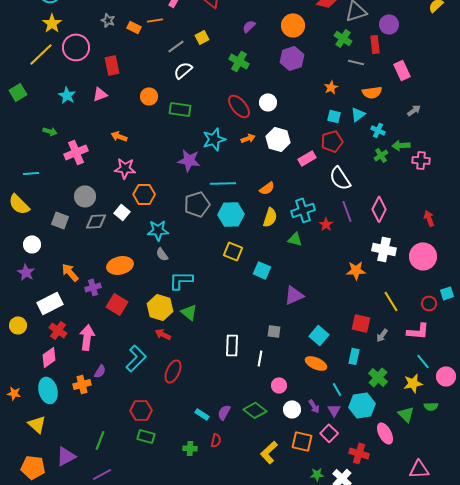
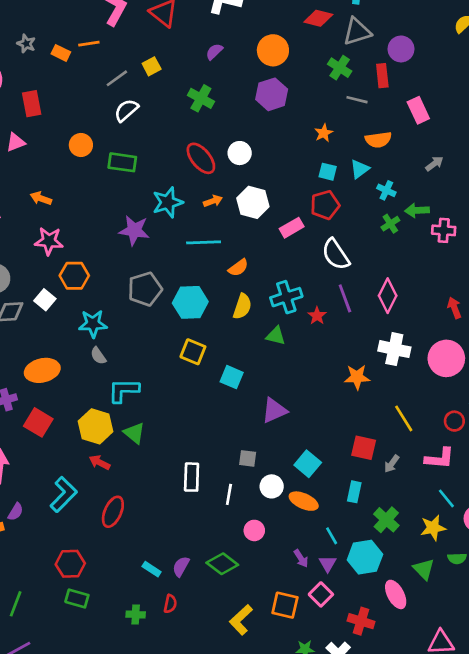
cyan line: (223, 183) -> (204, 242), moved
white circle: (292, 409) -> (272, 486), moved

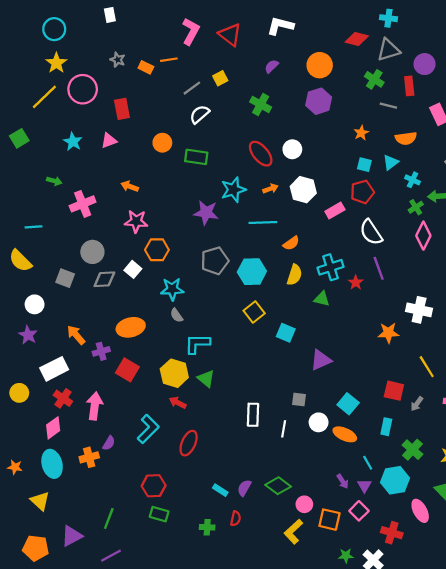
pink diamond: (388, 296) -> (423, 236), moved
yellow square: (193, 352) -> (254, 312), turned 30
pink circle: (254, 530) -> (304, 504), moved

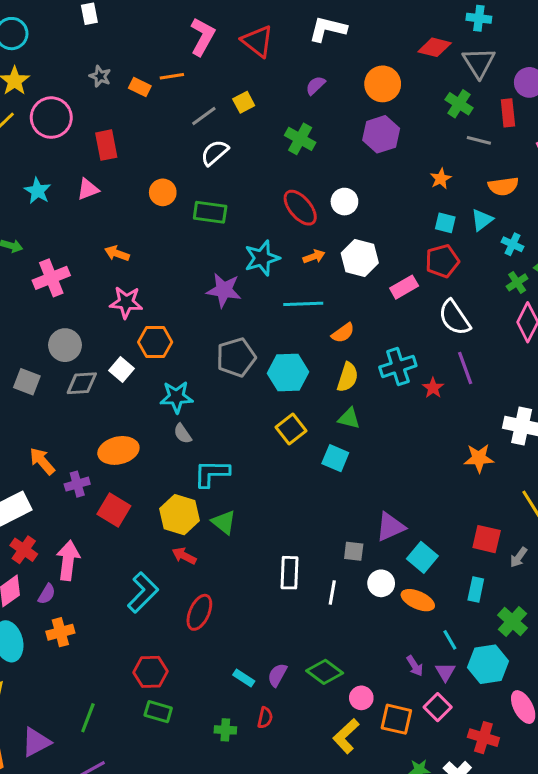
gray triangle: (388, 50) -> (479, 63), turned -45
green triangle: (322, 299) -> (349, 418), moved
purple triangle: (321, 360) -> (390, 527), moved
purple semicircle: (109, 443) -> (47, 594), moved

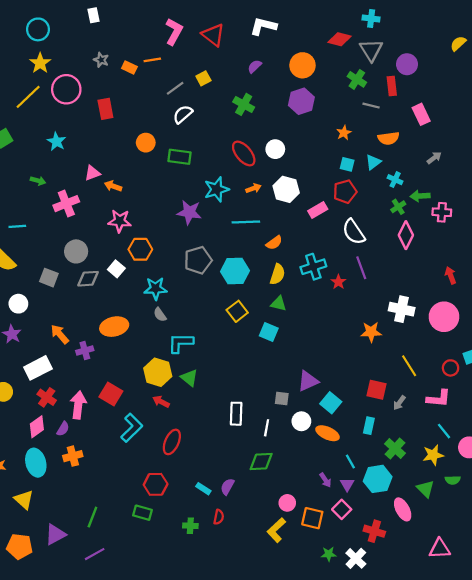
pink triangle: (88, 189) -> (92, 173), moved
red square: (114, 510) -> (111, 394), moved
red hexagon: (151, 672) -> (156, 484), moved
green diamond: (325, 672) -> (261, 462), moved, turned -40

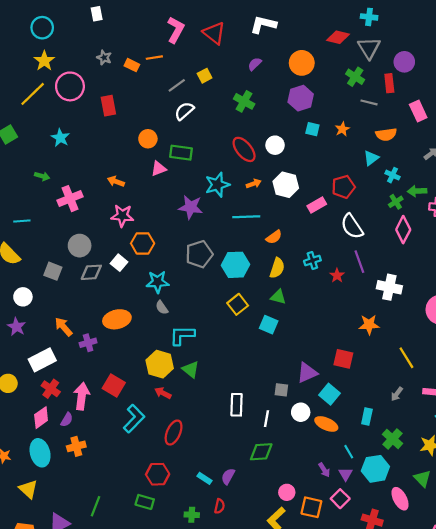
cyan square: (347, 164) -> (312, 129), moved
pink triangle: (92, 173) -> (159, 169), moved
cyan cross: (313, 267) -> (312, 261), size x0.7
white cross: (402, 309) -> (389, 287), moved
red square: (377, 390) -> (343, 359), moved

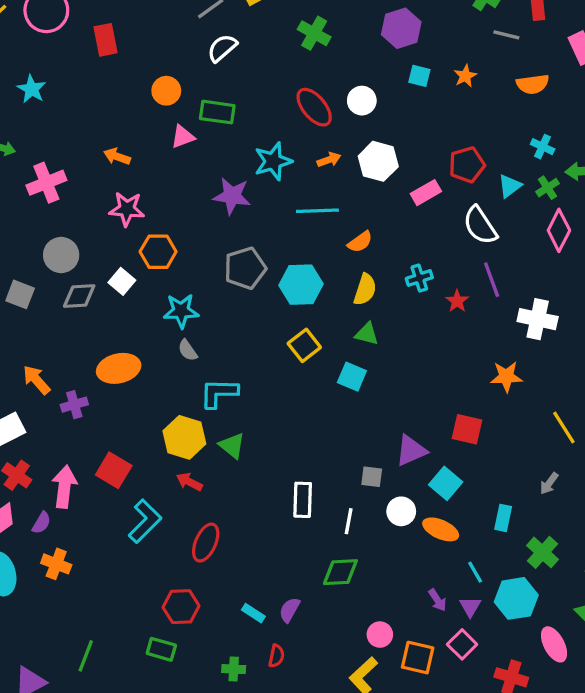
cyan triangle: (371, 158) -> (510, 186), moved
orange cross: (76, 446) -> (56, 564), turned 36

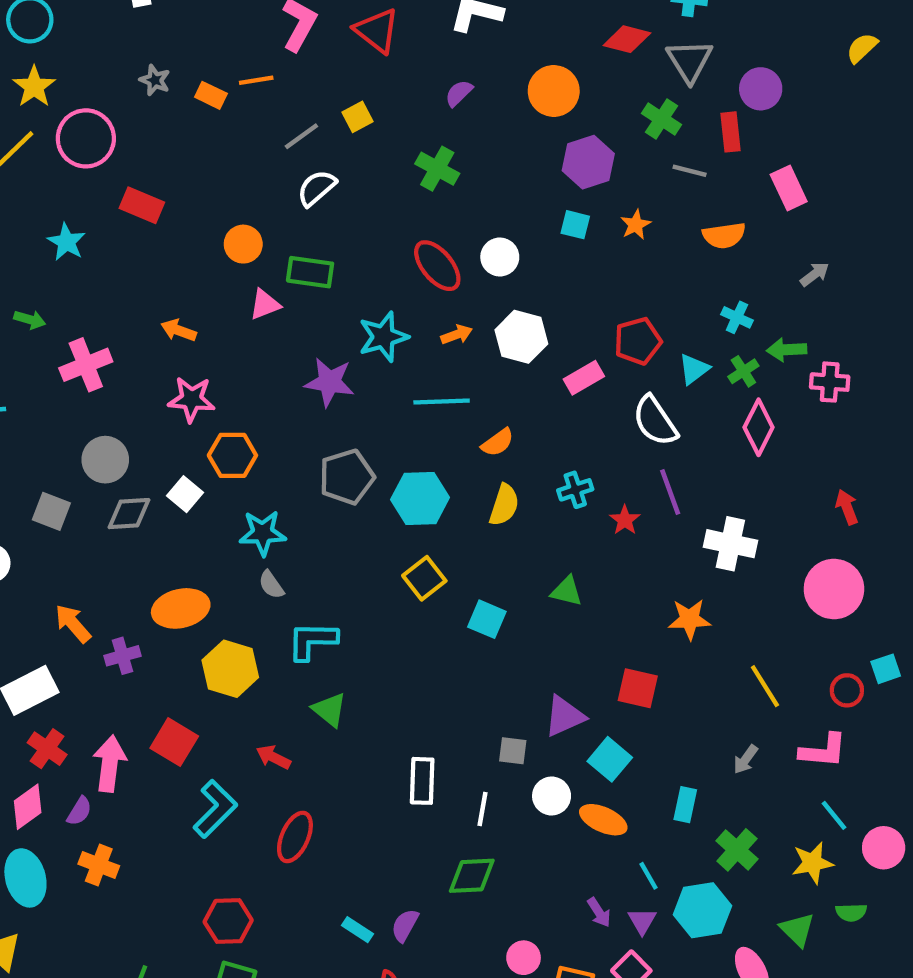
purple hexagon: (401, 28) -> (588, 162), moved
red rectangle: (105, 40) -> (142, 205), moved, turned -56
green triangle: (367, 334) -> (567, 591), moved
yellow hexagon: (184, 437) -> (230, 669), moved
red hexagon: (181, 607) -> (228, 921), moved

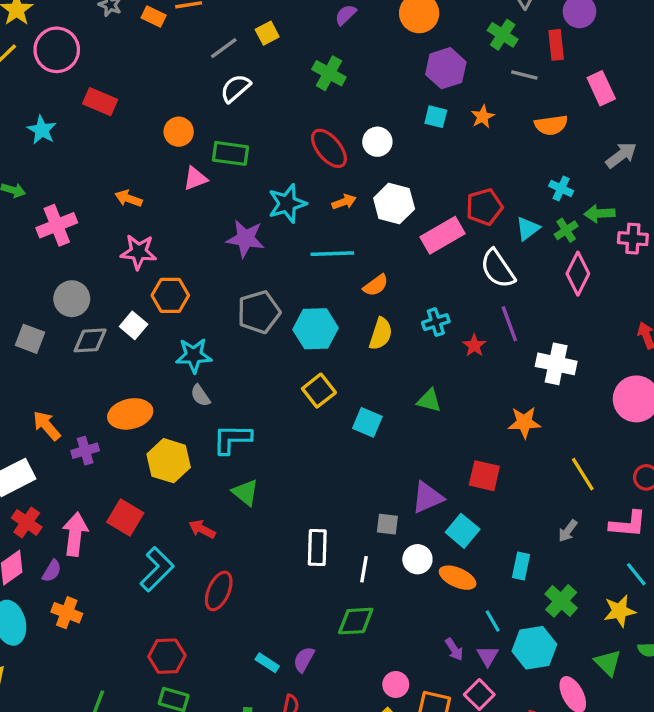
gray arrow: (815, 274) -> (621, 155), size x1.4
pink rectangle: (584, 378) -> (443, 235), size x1.4

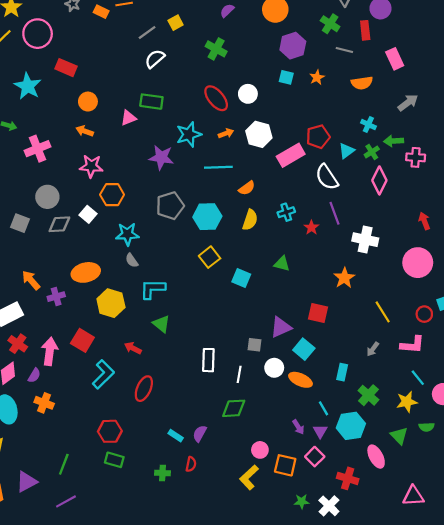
cyan star: (42, 130) -> (28, 86), size x1.4
orange circle: (179, 132) -> (88, 102), moved
orange star: (524, 422) -> (344, 278), turned -30

